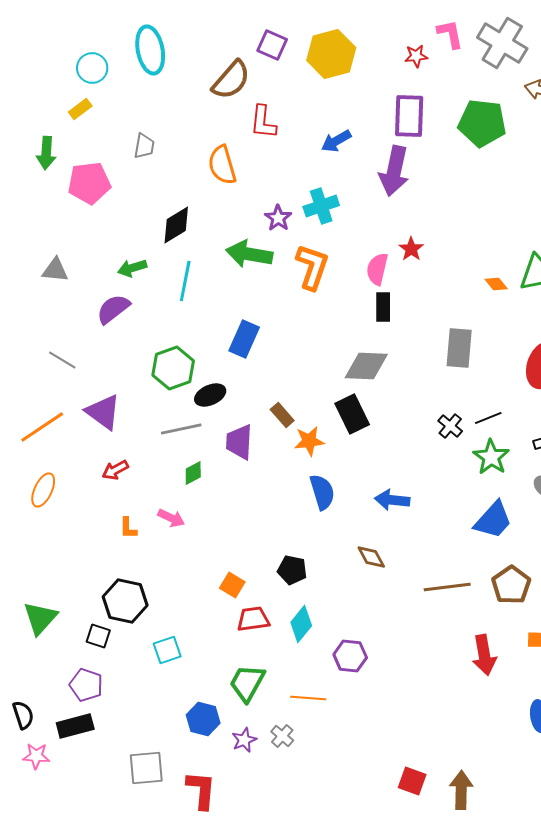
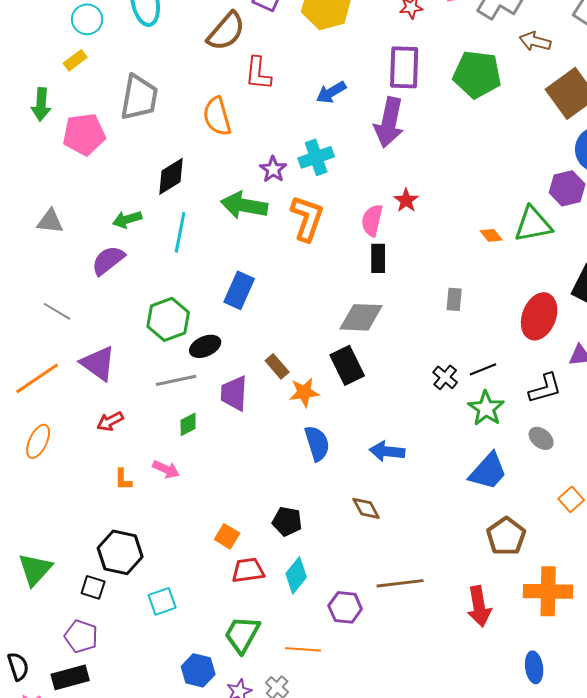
gray trapezoid: (144, 146) -> (139, 97), size x1.8
gray rectangle: (459, 348) -> (454, 299), size x0.6
brown line: (447, 587) -> (400, 583), moved

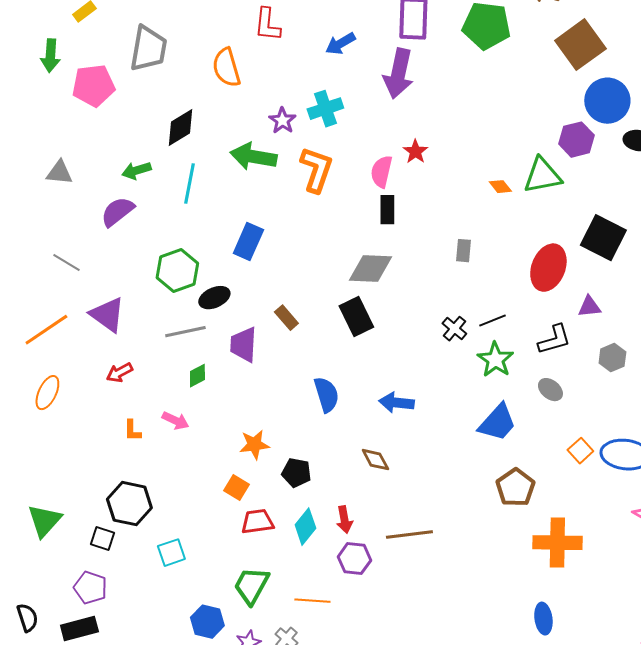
orange star: (304, 392) -> (254, 445), moved
red arrow: (479, 606) -> (344, 520), moved, size x0.7

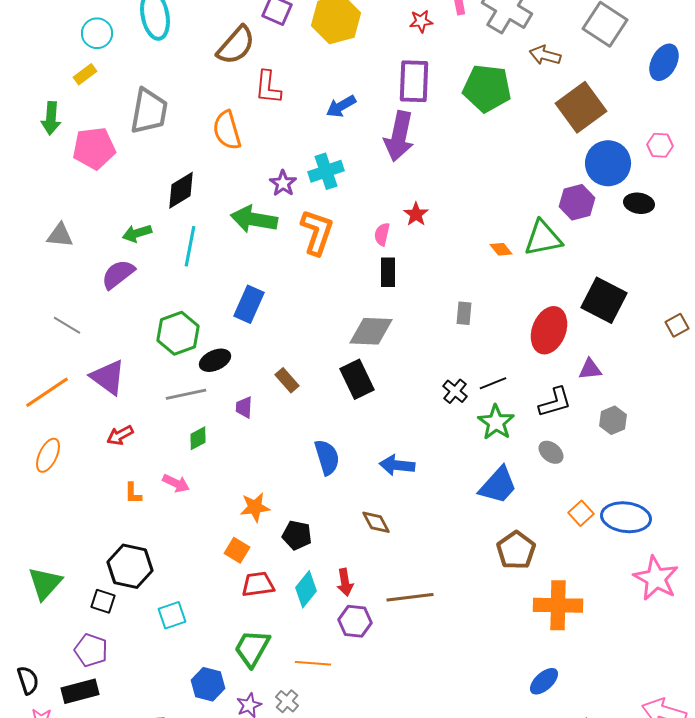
pink semicircle: (381, 172) -> (382, 234), size x0.7
purple trapezoid: (243, 345) -> (244, 407), size x0.6
blue ellipse: (543, 619) -> (544, 681), turned 56

